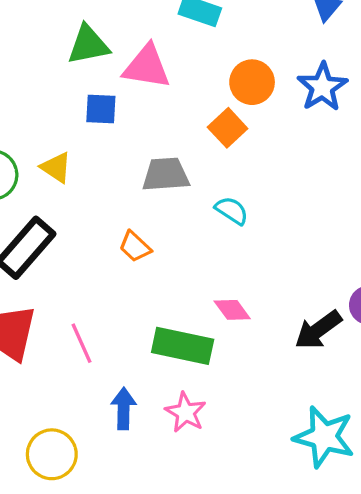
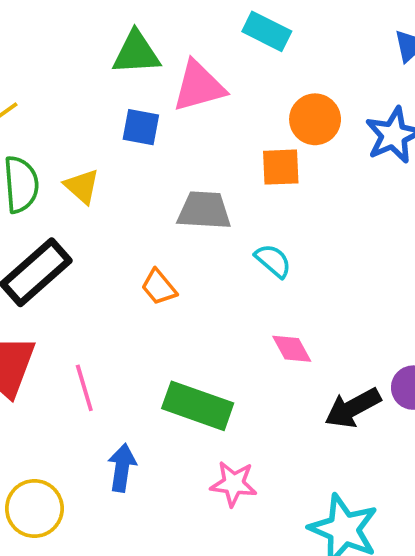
pink triangle: (147, 67) -> (199, 86), turned -32
orange square: (228, 128) -> (281, 167), turned 33
pink diamond: (232, 310) -> (292, 349), moved
pink star: (186, 412) -> (234, 484), moved, turned -30

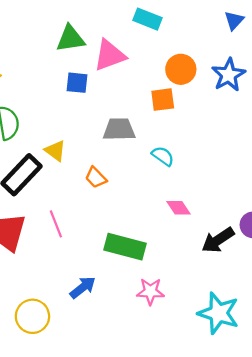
yellow triangle: (82, 186) -> (55, 151), moved
pink line: (84, 388) -> (56, 224), moved
blue arrow: (122, 468) -> (83, 287), turned 48

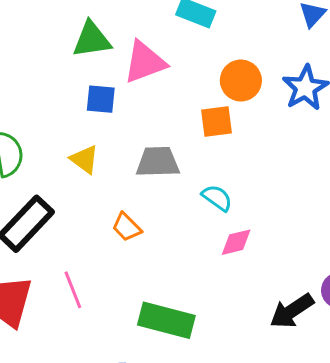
yellow triangle: (55, 151) -> (84, 159), moved
pink diamond: (178, 208) -> (236, 242), moved, turned -70

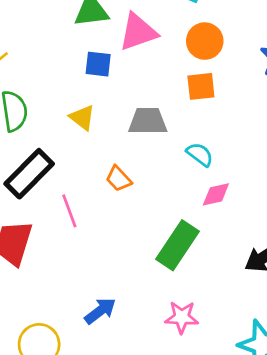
orange circle: (241, 81) -> (205, 41), moved
pink line: (73, 290) -> (69, 211), moved
green rectangle: (166, 320) -> (177, 245), moved, turned -72

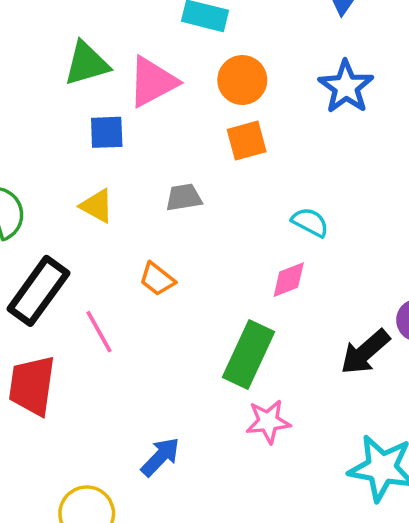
gray trapezoid: (148, 121) -> (184, 197), size x0.7
cyan semicircle: (200, 154) -> (310, 222), moved
pink star: (182, 317) -> (268, 422), moved

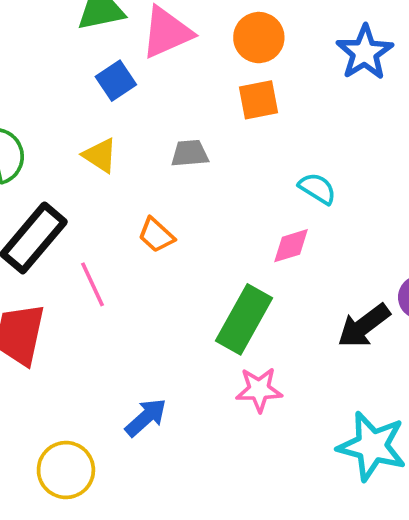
blue square: (107, 132) -> (116, 81), turned -36

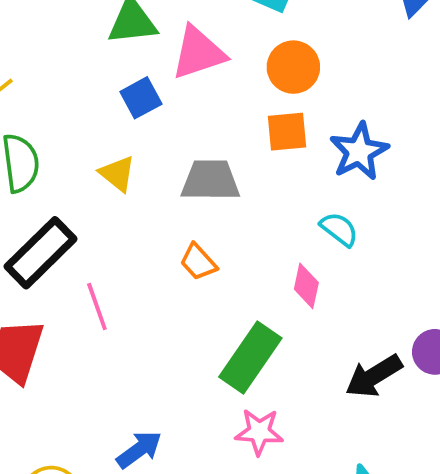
blue star: (365, 52) -> (359, 151), moved
gray trapezoid: (190, 153) -> (210, 180), size x1.5
orange trapezoid: (156, 235) -> (198, 262), moved
pink diamond: (291, 246) -> (306, 286), turned -66

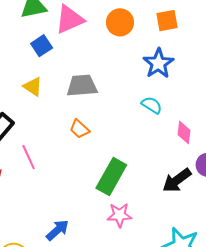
orange square: (287, 132) -> (167, 21), moved
pink diamond: (306, 286) -> (184, 133), moved

